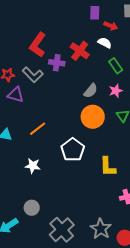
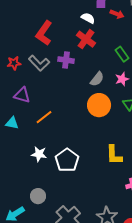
white semicircle: (105, 43) -> (88, 18), moved
purple cross: (57, 63) -> (66, 60), moved
purple triangle: (16, 95) -> (22, 95), moved
white pentagon: (73, 150) -> (67, 160), moved

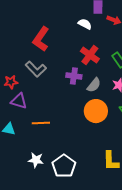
red cross: (86, 39) -> (90, 55), moved
purple cross: (66, 60) -> (74, 76), moved
red star: (14, 63) -> (11, 82), moved
orange line: (44, 117) -> (41, 123), turned 36

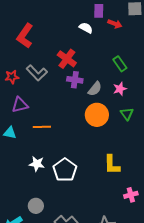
red L-shape: (41, 39) -> (25, 36), moved
red cross: (90, 55) -> (67, 59), moved
red star: (11, 82) -> (12, 77), moved
purple triangle: (19, 101) -> (20, 105), turned -30

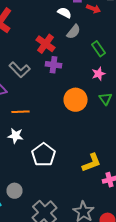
gray L-shape: (37, 73) -> (20, 70), moved
gray semicircle: (95, 89) -> (74, 32), moved
white star: (37, 164) -> (16, 136), moved
yellow L-shape: (112, 165) -> (92, 163), moved, turned -110

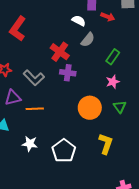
green rectangle: (98, 49) -> (113, 57), turned 70
orange line: (20, 112) -> (35, 109), moved
white pentagon: (44, 155) -> (64, 151), moved
yellow L-shape: (92, 163) -> (106, 144), moved, turned -50

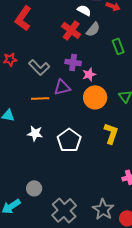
red cross: (60, 52) -> (71, 30), moved
green rectangle: (113, 57) -> (118, 46), turned -56
pink star: (113, 82) -> (89, 74), moved
purple triangle: (13, 98) -> (62, 87), moved

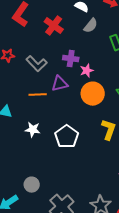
red cross: (71, 30) -> (54, 26), moved

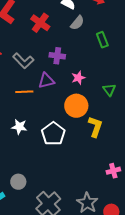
pink star: (87, 71) -> (78, 78), moved
orange circle: (93, 94) -> (76, 106), moved

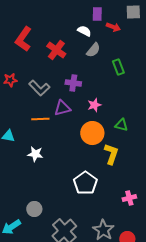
green triangle: (109, 90) -> (121, 125), moved, turned -40
white pentagon: (53, 134) -> (85, 183), moved

